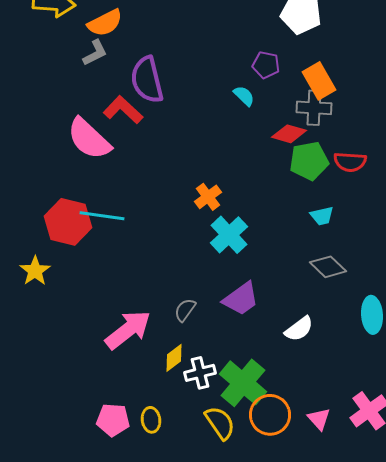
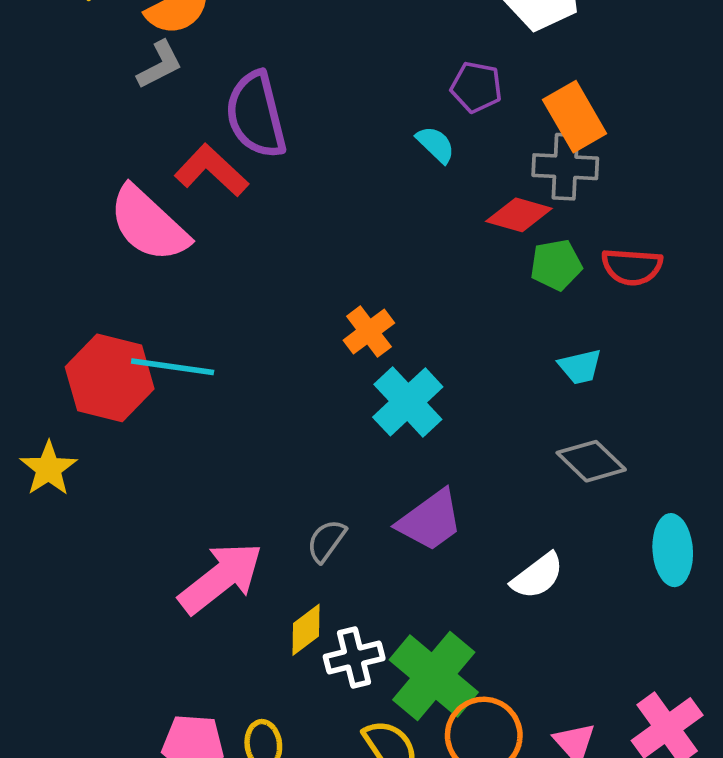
green pentagon: (309, 161) -> (556, 265), size x0.7

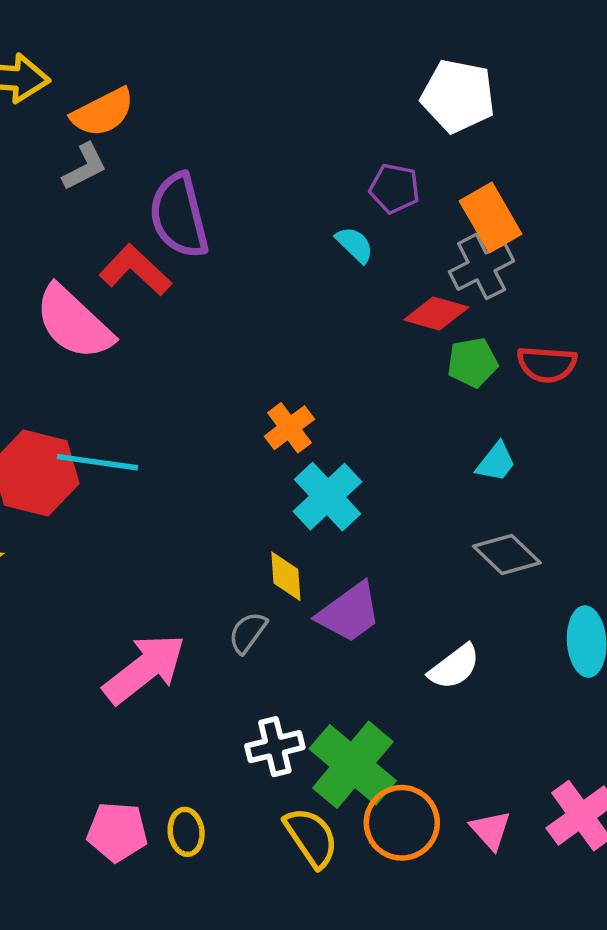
gray cross: (565, 167) -> (482, 266), turned -30
cyan trapezoid: (580, 367) -> (496, 462), turned -39
yellow diamond: (306, 630) -> (286, 576), moved, turned -57

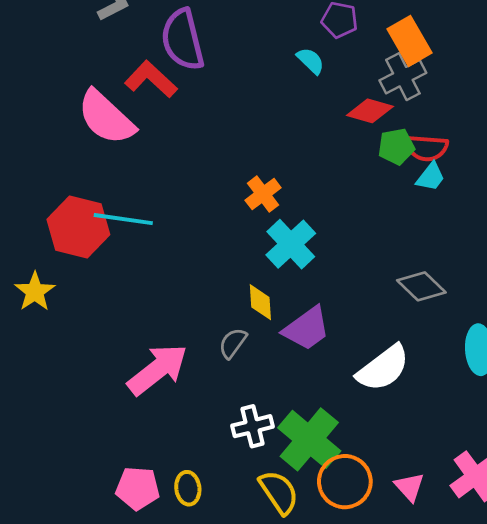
red semicircle: (547, 364) -> (427, 148), moved
cyan trapezoid: (496, 462) -> (431, 177), moved
white semicircle: (454, 667) -> (383, 368), size x1.4

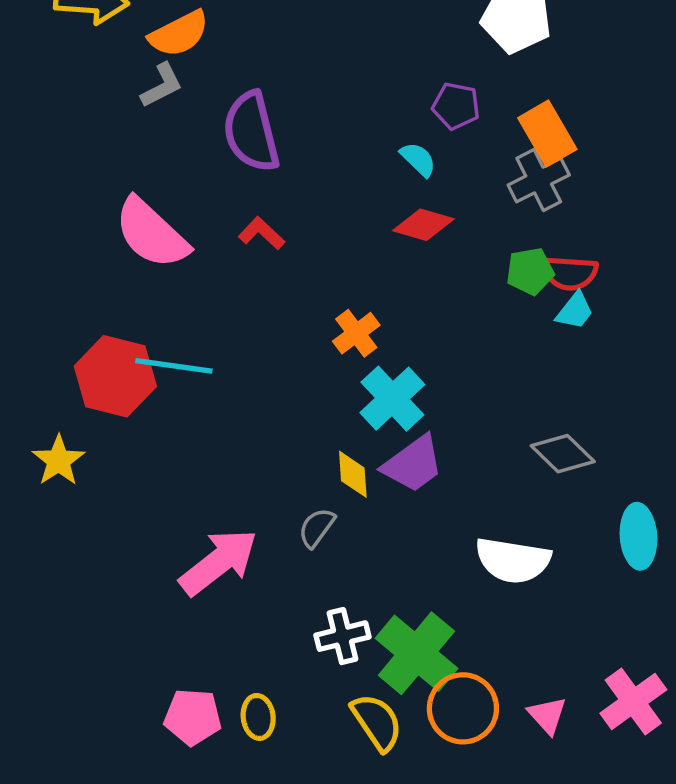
red L-shape: (151, 79) -> (262, 233), moved, size x0.7
red diamond: (370, 111) -> (423, 225), moved
purple trapezoid: (307, 329) -> (413, 464), moved
white semicircle: (383, 368) -> (513, 560), turned 46

